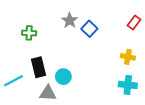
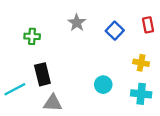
red rectangle: (134, 23) -> (148, 25), turned -48
blue square: (89, 29) -> (115, 31), moved
cyan circle: (63, 77) -> (103, 85), moved

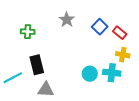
red rectangle: (148, 25) -> (120, 33), moved, turned -40
cyan cross: (141, 94) -> (112, 73), moved

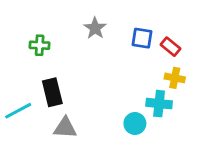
blue square: (100, 27) -> (142, 38), turned -35
cyan circle: (90, 74) -> (135, 123), moved

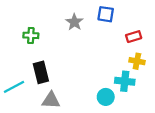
blue square: (142, 38) -> (106, 14), moved
red rectangle: (170, 47) -> (134, 37), turned -56

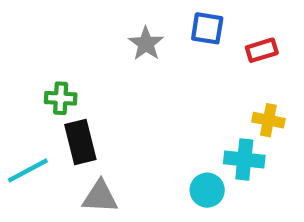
green cross: (31, 35) -> (61, 98), moved
red rectangle: (134, 37) -> (262, 50), moved

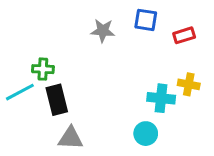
gray star: (146, 44) -> (103, 31), turned -30
cyan cross: (244, 159) -> (161, 98), moved
cyan line: (28, 170) -> (20, 92), moved

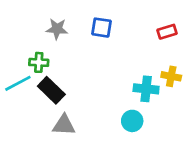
blue square: (146, 20) -> (102, 28), moved
gray star: (103, 31) -> (57, 29), moved
black rectangle: (57, 100) -> (51, 90), turned -32

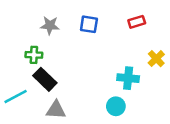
red rectangle: (167, 32) -> (137, 22), moved
yellow cross: (171, 76) -> (156, 59), moved, turned 35
cyan line: (18, 83) -> (16, 96), moved

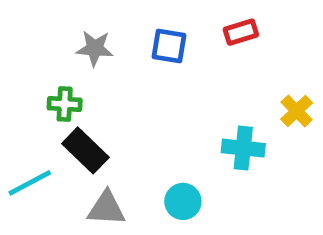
red rectangle: (137, 22) -> (241, 32), moved
cyan circle: (116, 106) -> (183, 201), moved

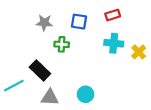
green cross: (65, 104) -> (62, 44), moved
cyan cross: (243, 148) -> (114, 43), moved

